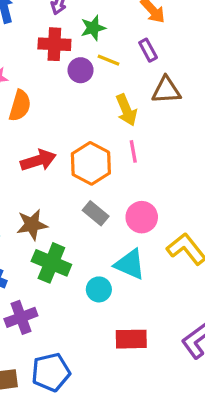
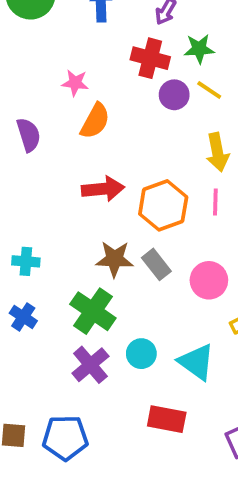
brown star: (32, 225) -> (115, 259), moved
cyan triangle: (130, 264) -> (196, 362), moved
purple cross: (21, 317) -> (90, 365), moved, turned -32

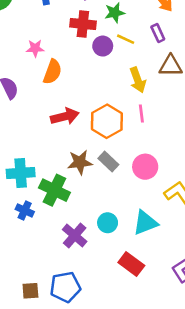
cyan cross: (26, 261) -> (21, 173), size x1.5
green cross: (93, 311) -> (54, 190), moved
cyan triangle: (196, 362) -> (145, 223), turned -48
red rectangle: (167, 419) -> (131, 264), turned 35

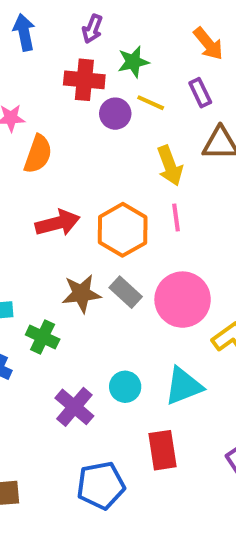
pink circle: (145, 167) -> (183, 300), size x1.4
green cross: (54, 190) -> (43, 337), size x0.7
red rectangle: (131, 264) -> (162, 450), turned 45
blue pentagon: (65, 287) -> (101, 485), moved

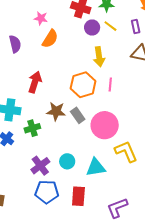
yellow arrow: (170, 166) -> (99, 57), moved
red arrow: (58, 223) -> (35, 82), moved, turned -70
green cross: (43, 337) -> (32, 128), turned 35
blue pentagon: (101, 485) -> (47, 192), moved

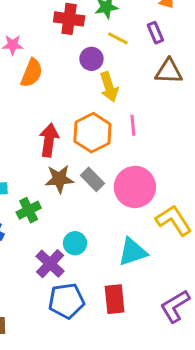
purple circle: (92, 28) -> (91, 59), moved
red arrow: (35, 82) -> (49, 140), moved
cyan circle: (67, 161) -> (75, 243), moved

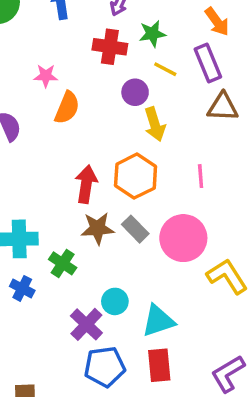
purple rectangle: (155, 33) -> (208, 63), size x1.5
pink line: (133, 125) -> (201, 176), moved
green cross: (29, 210) -> (63, 263), turned -30
cyan triangle: (133, 252) -> (158, 321), moved

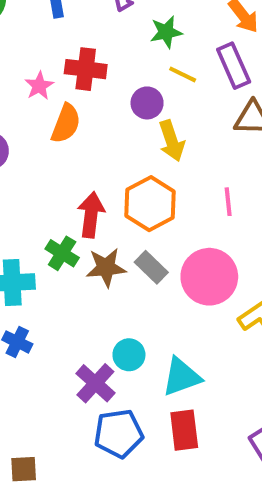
red cross: (110, 47) -> (86, 69), moved
pink star: (46, 76) -> (39, 86), turned -30
green cross: (63, 263) -> (62, 253), moved

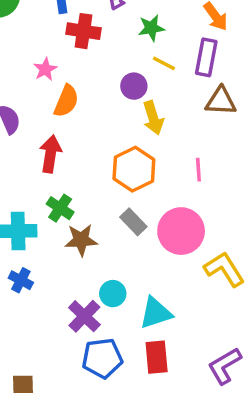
purple rectangle: (234, 66) -> (206, 57), turned 33
red cross: (86, 69) -> (84, 31), moved
red arrow: (91, 215) -> (50, 154), moved
brown star: (106, 268) -> (81, 240), moved

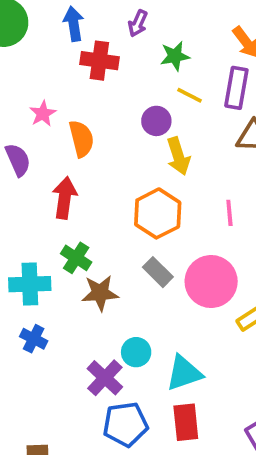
pink star: (45, 69) -> (43, 114), moved
orange semicircle: (66, 101) -> (81, 139), turned -36

